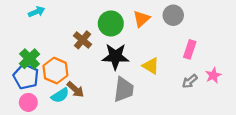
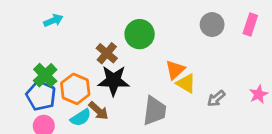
orange triangle: (141, 19) -> (175, 70), moved
pink rectangle: (190, 49) -> (250, 25), moved
black star: (116, 56) -> (114, 81), moved
gray arrow: (190, 81) -> (216, 98), moved

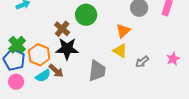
orange triangle: (175, 70) -> (123, 31), moved

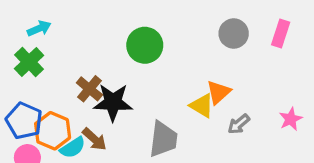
brown cross: (62, 29) -> (89, 89), moved
orange triangle: (123, 31) -> (219, 92), moved
green cross: (17, 45) -> (29, 62), moved
orange hexagon: (39, 55) -> (53, 131), moved

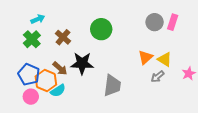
pink rectangle: (281, 34) -> (173, 22), moved
brown cross: (89, 89) -> (63, 37), moved
yellow triangle: (202, 106) -> (165, 59), moved
brown arrow: (94, 139) -> (60, 68), moved

